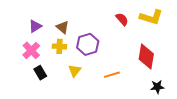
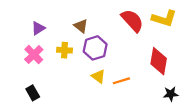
red semicircle: (122, 19) -> (132, 21), size x1.6
brown triangle: (62, 27) -> (81, 26), moved
yellow triangle: (75, 71) -> (98, 76), moved, turned -32
black rectangle: (40, 73) -> (33, 93), moved

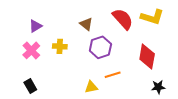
brown triangle: (81, 26) -> (86, 24), moved
purple hexagon: (95, 48) -> (100, 47), moved
yellow triangle: (98, 76) -> (91, 87), moved, turned -48

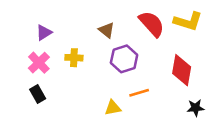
black rectangle: (30, 86) -> (38, 94), moved

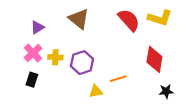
brown triangle: (107, 30) -> (79, 19), moved, size x1.5
yellow cross: (74, 58) -> (55, 57), moved
purple hexagon: (124, 59) -> (82, 63), moved
black rectangle: (38, 94) -> (32, 80), turned 48

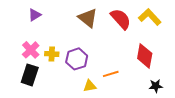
yellow L-shape: (160, 18) -> (150, 17), turned -150
brown triangle: (79, 19) -> (88, 18), moved
purple triangle: (37, 27) -> (35, 15), moved
black rectangle: (32, 80) -> (30, 75), size x1.5

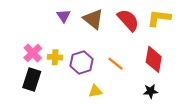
purple triangle: (35, 15) -> (64, 16), moved, turned -32
yellow L-shape: (150, 17) -> (159, 18), turned -40
orange line: (111, 74) -> (115, 64), moved, turned 56
black star: (156, 86) -> (150, 91), moved

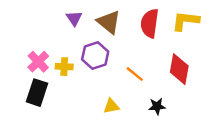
red semicircle: (128, 20) -> (150, 23), turned -130
purple hexagon: (82, 63) -> (95, 55), moved
black star: (150, 91) -> (157, 106), moved

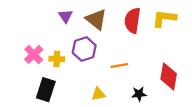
red diamond: (179, 69) -> (169, 76), moved
orange line: (135, 74) -> (119, 65), turned -49
black rectangle: (37, 93) -> (46, 90), moved

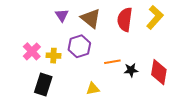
yellow L-shape: (164, 18) -> (155, 17), turned 125
black star: (139, 94) -> (131, 70), moved

